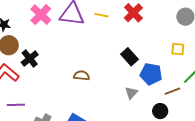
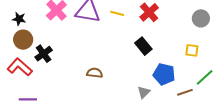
black rectangle: (129, 57) -> (143, 46), moved

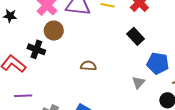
brown circle: (23, 40) -> (54, 31), moved
black cross: (44, 54) -> (36, 49), turned -30

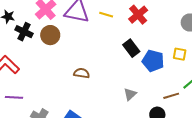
black cross: (36, 49) -> (24, 32), moved
blue pentagon: (158, 63) -> (153, 61), moved

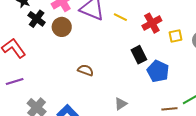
yellow square: (180, 54) -> (175, 36), moved, turned -32
gray triangle: (130, 94) -> (121, 104), moved
purple line: (14, 97) -> (15, 82), turned -30

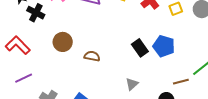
brown circle: (62, 27) -> (63, 42), moved
black rectangle: (139, 55) -> (140, 48), moved

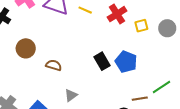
gray triangle: (132, 84) -> (71, 95), moved

